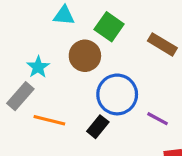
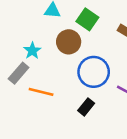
black rectangle: (98, 127) -> (86, 107), moved

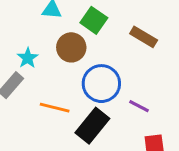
orange line: (41, 92) -> (55, 108), moved
black rectangle: (86, 107) -> (92, 126), size x1.6

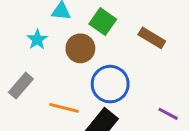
cyan star: (28, 58) -> (37, 39), moved
purple line: (139, 106) -> (168, 114), moved

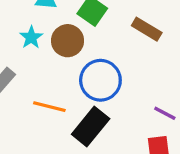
cyan star: (37, 39) -> (31, 37), moved

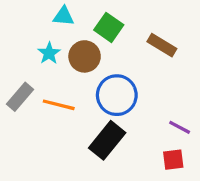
orange line: (49, 107) -> (59, 105), moved

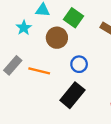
cyan star: (49, 53) -> (24, 28), moved
blue circle: (117, 95) -> (79, 64), size x0.6

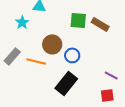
green square: (74, 18) -> (78, 20), moved, turned -30
brown circle: (57, 38) -> (52, 44), moved

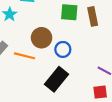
brown rectangle: (100, 24) -> (93, 16), turned 48

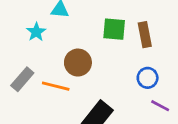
blue circle: (63, 49) -> (148, 78), moved

